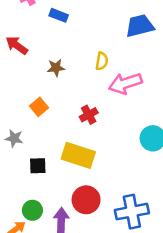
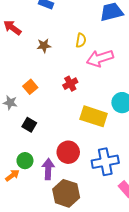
orange square: (39, 107) -> (30, 87), moved
yellow rectangle: (78, 155) -> (94, 116), moved
black square: (38, 166) -> (29, 125), turned 32

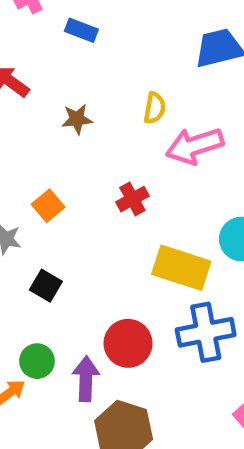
blue cross: (105, 162) -> (206, 332), moved

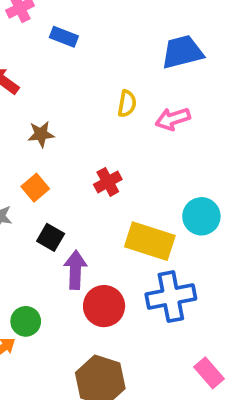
brown star: (77, 119) -> (41, 134), moved
pink arrow: (195, 146) -> (173, 119), moved, size x0.7
black square: (46, 286) -> (51, 237), moved
purple arrow: (86, 379) -> (75, 270), moved

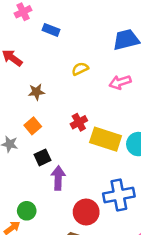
yellow semicircle: (127, 104) -> (80, 69), moved, turned -126
black square: (51, 237) -> (42, 157), turned 35
yellow rectangle: (150, 241) -> (106, 139), moved
red circle: (104, 306) -> (86, 212), moved

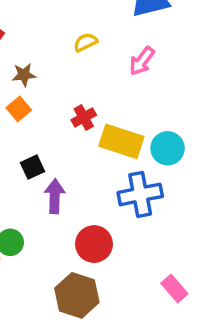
pink arrow: (120, 82) -> (142, 61), turned -35
orange square: (33, 126) -> (19, 109), moved
blue cross: (119, 195) -> (140, 194), moved

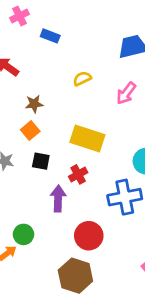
red cross: (84, 117) -> (78, 174), moved
yellow rectangle: (121, 141) -> (87, 139), moved
black square: (32, 167) -> (41, 161), moved, turned 36

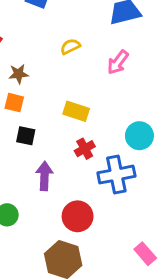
orange square: (30, 131) -> (14, 103), turned -36
yellow rectangle: (87, 139) -> (76, 111), size x0.7
red cross: (78, 174) -> (85, 149), moved

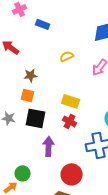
black square: (26, 136) -> (36, 118), size x1.5
red cross: (85, 149) -> (70, 121), moved, turned -32

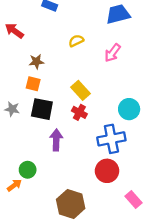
yellow rectangle: (71, 101) -> (81, 90), turned 30
red circle: (72, 174) -> (107, 171), moved

